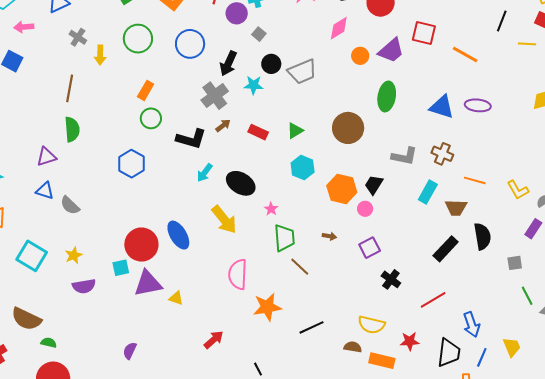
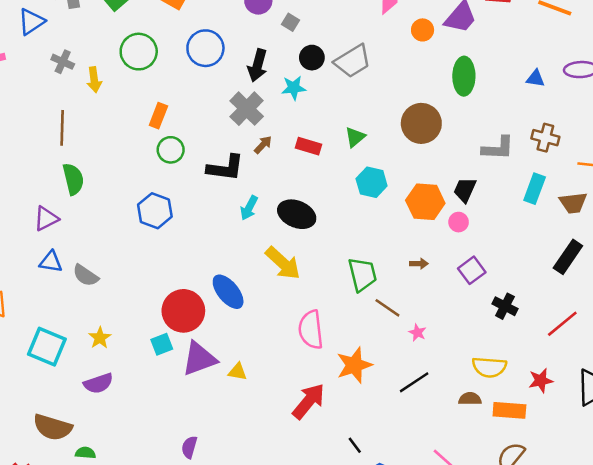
blue triangle: (442, 107) -> (535, 78), size x0.6
pink star: (271, 209) -> (417, 333), moved
purple semicircle: (84, 286) -> (98, 383), moved
red arrow: (214, 340) -> (309, 401), moved, size x1.4

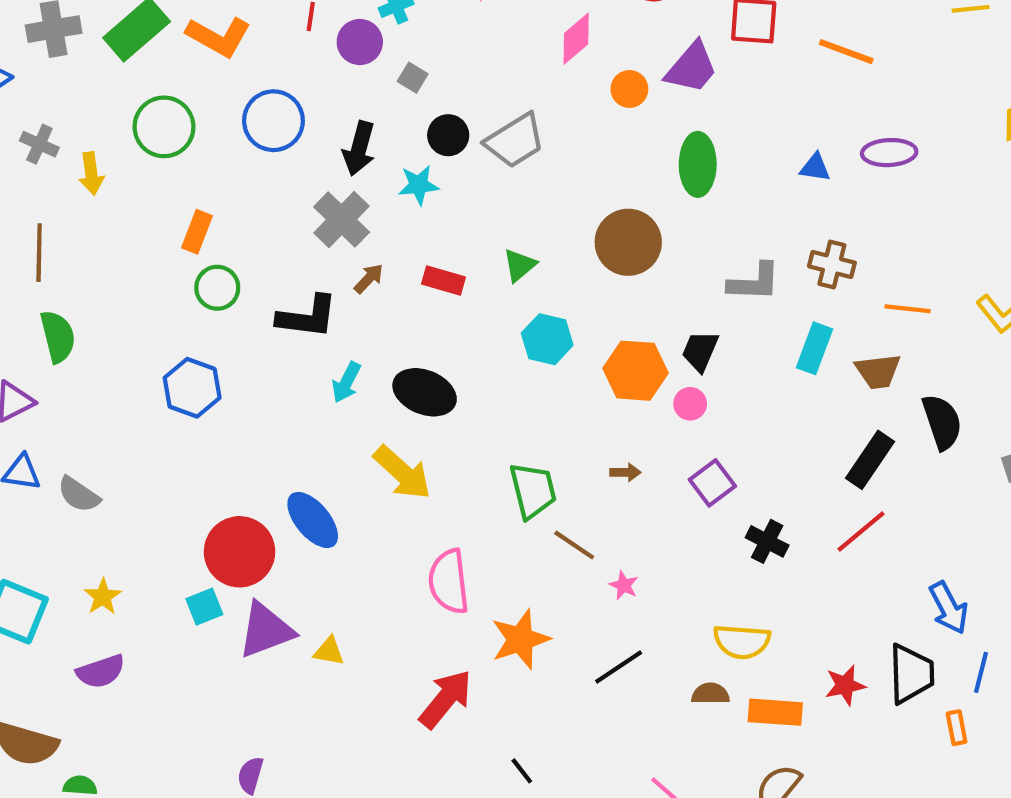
red line: (562, 324) -> (861, 532), moved
red star: (541, 381) -> (845, 685), moved

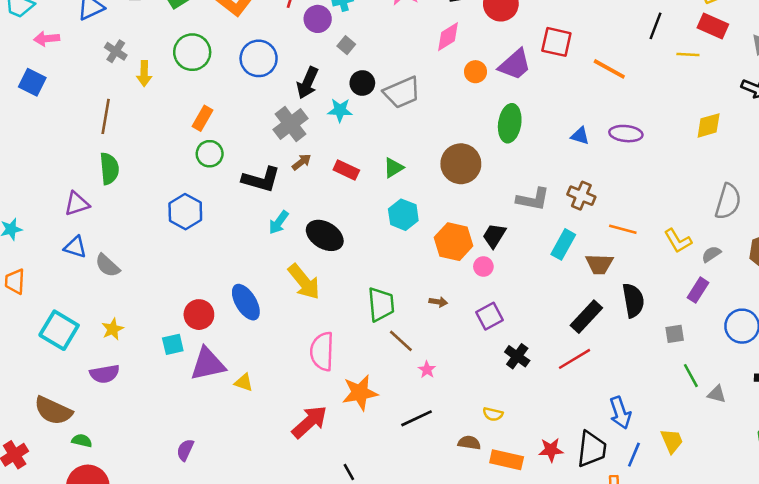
red circle: (240, 552) -> (199, 315), size x0.7
yellow semicircle: (742, 641) -> (493, 414), size x0.6

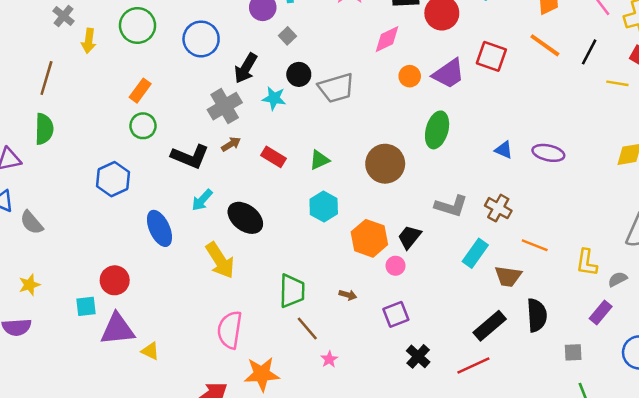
orange line: (609, 69) -> (545, 45), moved
yellow L-shape: (678, 241) -> (587, 263), turned 32
blue ellipse: (246, 302) -> (159, 228), moved

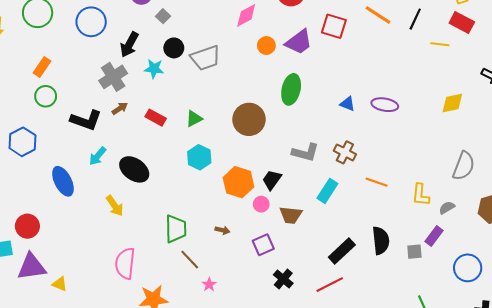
yellow arrow: (220, 260) -> (115, 206), size x0.7
brown trapezoid: (508, 276) -> (291, 215), moved
gray square: (573, 352) -> (414, 252), moved

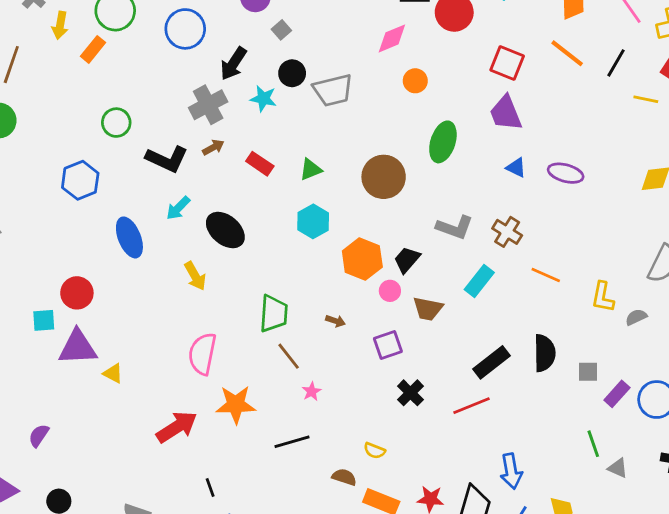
purple trapezoid: (299, 42) -> (506, 113), moved, turned 100
orange rectangle: (42, 67) -> (93, 49), moved
purple rectangle: (434, 236) -> (617, 394), moved

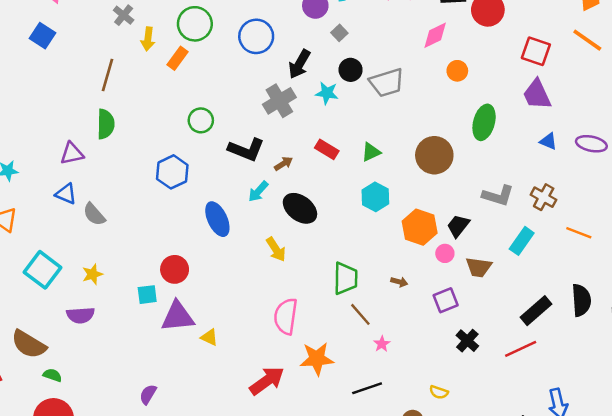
brown arrow: (213, 147) -> (283, 164), moved

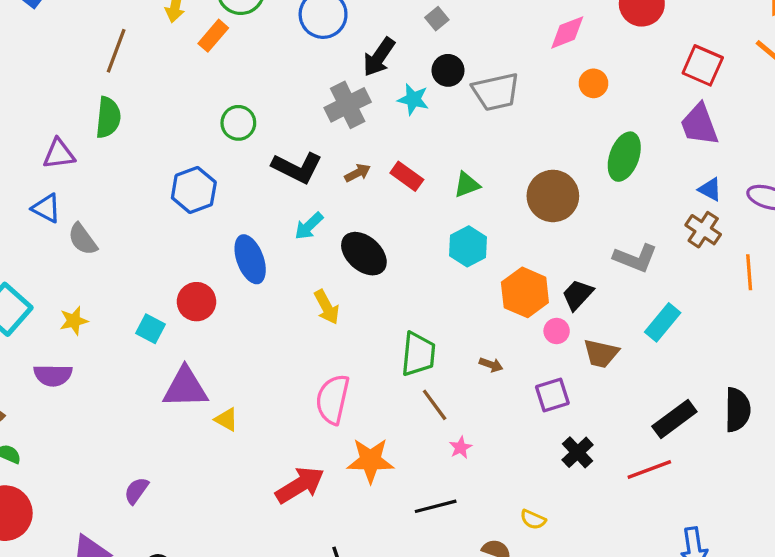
brown arrow: (283, 164) -> (358, 173), moved
brown cross: (544, 197) -> (703, 230), moved
orange line: (579, 233) -> (749, 272), moved, turned 60
red circle: (175, 269) -> (196, 302), moved
cyan square: (147, 295) -> (150, 329), moved, turned 30

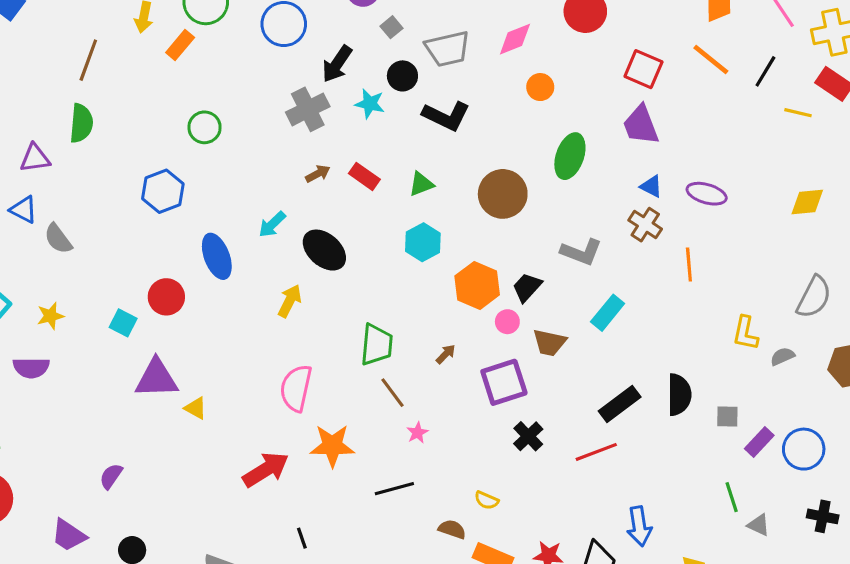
gray trapezoid: (496, 92) -> (448, 49), moved
black L-shape: (297, 168) -> (446, 116), moved
yellow arrow: (327, 307) -> (290, 301), turned -124
brown arrow: (491, 365) -> (446, 354), turned -65
purple square: (552, 395) -> (504, 382), size x1.4

